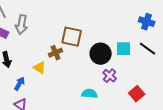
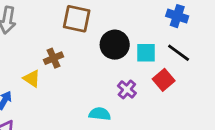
brown square: (72, 37) -> (77, 19), moved
black circle: (101, 54) -> (115, 45), moved
red square: (137, 94) -> (164, 80), moved

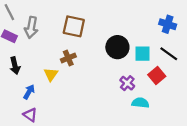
brown square: (77, 19) -> (74, 26), moved
yellow triangle: (32, 79) -> (51, 74), turned 32
cyan semicircle: (100, 114) -> (140, 103), moved

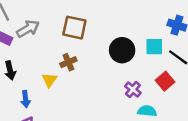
gray arrow: (31, 27) -> (28, 29), turned -130
cyan square: (143, 54) -> (154, 47), moved
blue arrow: (29, 92) -> (26, 99), turned 144

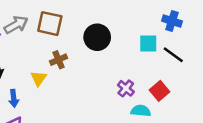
brown square: (74, 28) -> (50, 24), moved
black circle: (122, 50) -> (97, 37), moved
red square: (165, 81) -> (160, 91), moved

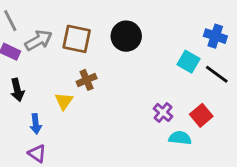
black circle: (97, 37) -> (126, 36), moved
cyan square: (148, 43) -> (188, 62), turned 30

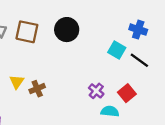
brown cross: (87, 80) -> (37, 89), moved

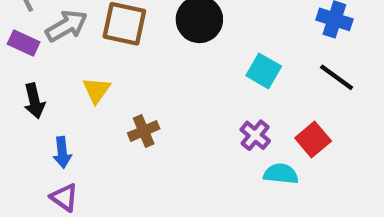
cyan square: (117, 50) -> (264, 71), moved
yellow triangle: (17, 82) -> (96, 90), moved

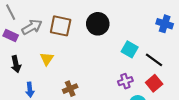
black line: (337, 77) -> (154, 60), moved
brown cross: (144, 131) -> (70, 89), moved
purple cross: (255, 135) -> (125, 81), turned 32

